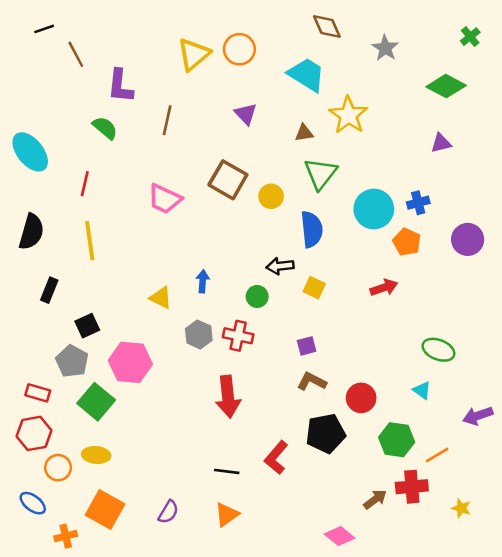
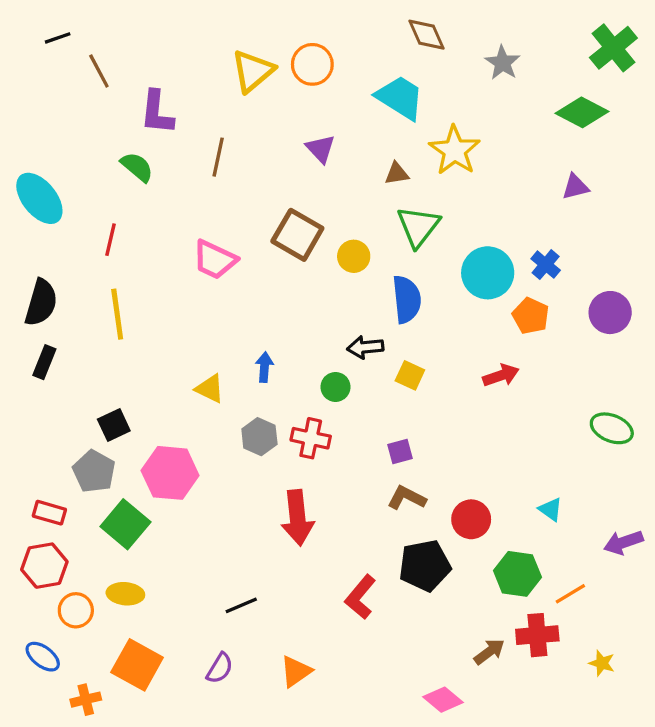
green cross: (470, 37) -> (613, 48), size x1.8
blue cross: (418, 203) -> (546, 265), turned -35
black rectangle: (49, 290) -> (44, 362), moved
green ellipse: (438, 350) -> (612, 428), moved
black line: (227, 471) -> (241, 605), moved, turned -30

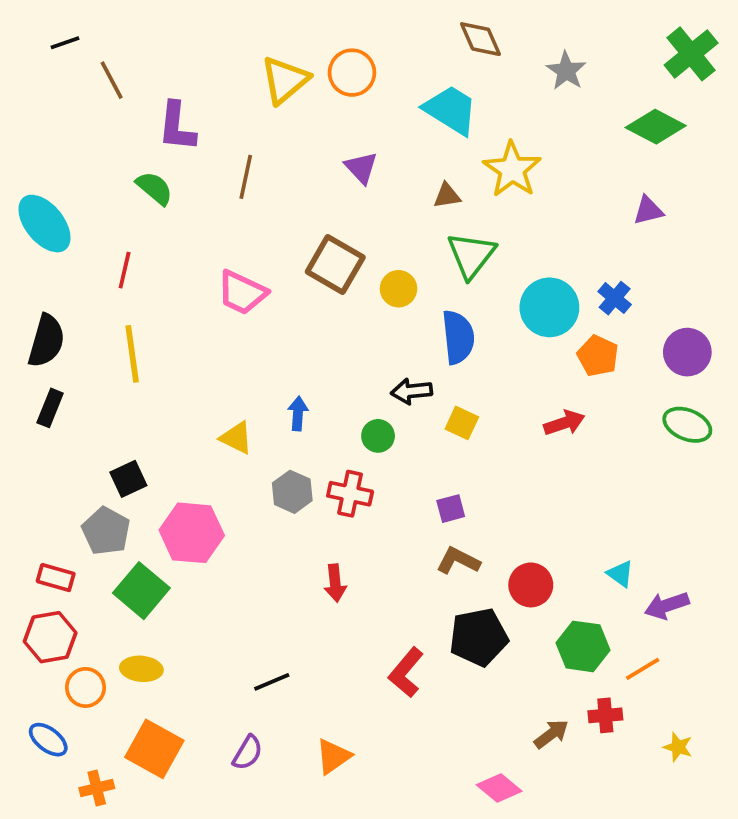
green ellipse: (612, 428) -> (687, 425), moved
red arrow: (297, 518) -> (335, 583), size x0.6
purple arrow: (623, 542) -> (667, 605), moved
red cross: (537, 635) -> (605, 715), size x0.7

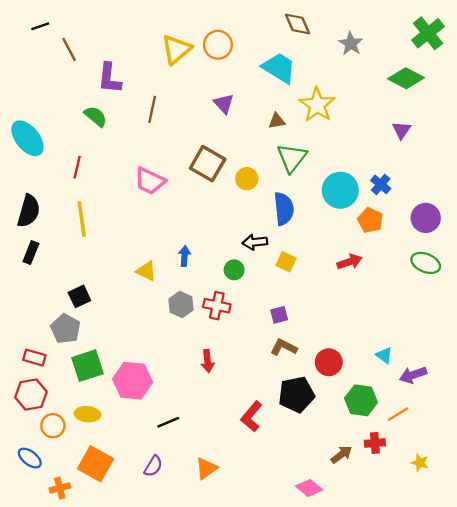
purple triangle: (648, 210) -> (401, 130), turned -42
pink hexagon: (192, 533) -> (133, 381), moved
green square: (141, 591) -> (87, 366), turned 32

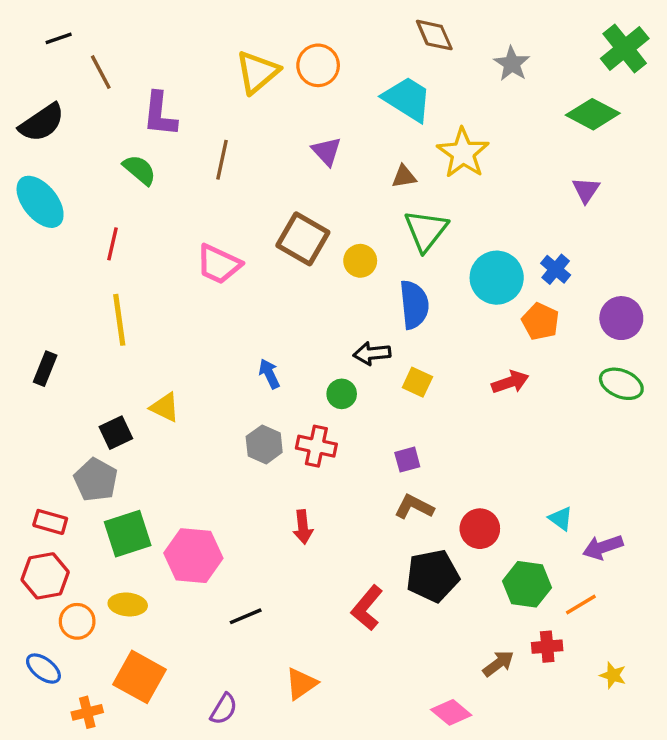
black semicircle: (29, 211) -> (42, 123), moved, turned 40
blue arrow: (184, 256) -> (269, 374), turned -30
yellow triangle: (146, 271) -> (165, 407), moved
purple semicircle: (153, 466) -> (224, 709), moved

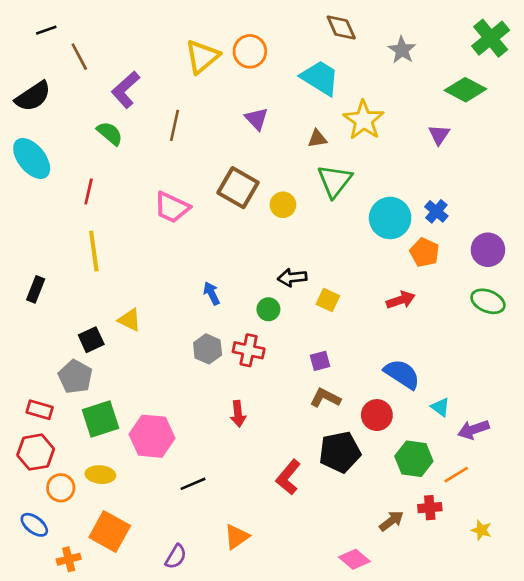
purple L-shape: (160, 114) -> (126, 90), turned 42
purple triangle: (586, 190) -> (439, 135), moved
blue semicircle: (414, 305) -> (402, 374), moved, turned -51

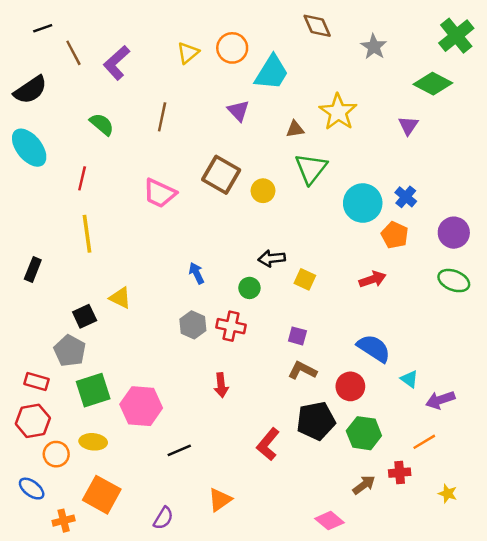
yellow triangle: (202, 57) -> (188, 53), size x0.7
cyan trapezoid: (320, 78) -> (272, 73), moved, turned 90
purple L-shape: (126, 90) -> (117, 63), moved
purple square: (320, 361) -> (297, 336), turned 30
green hexagon: (414, 459) -> (364, 433), moved

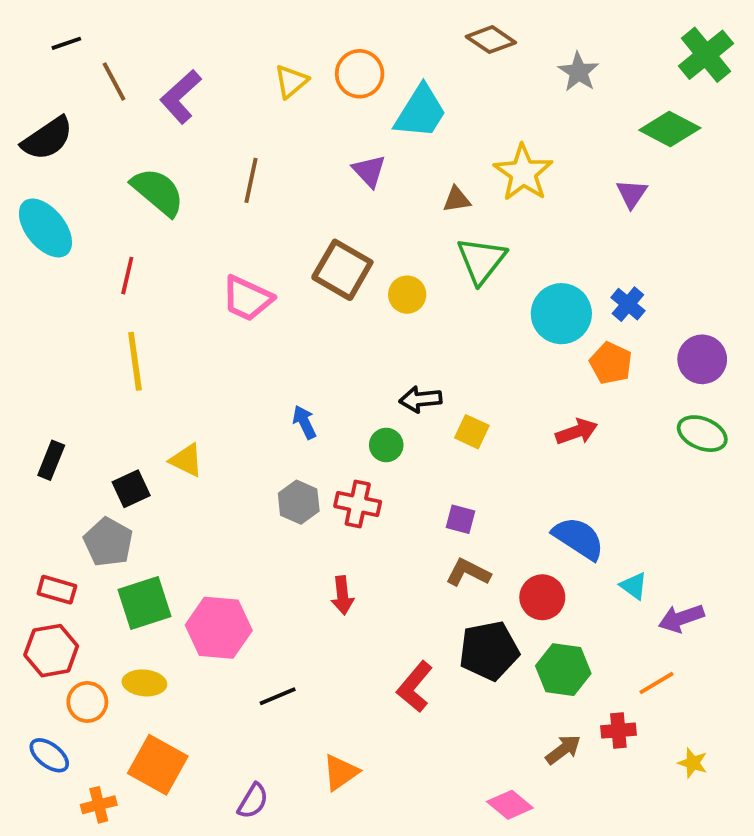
brown diamond: (317, 26) -> (491, 40), turned -32
green semicircle: (102, 124) -> (158, 192), size x1.4
black rectangle: (33, 269) -> (51, 460), moved

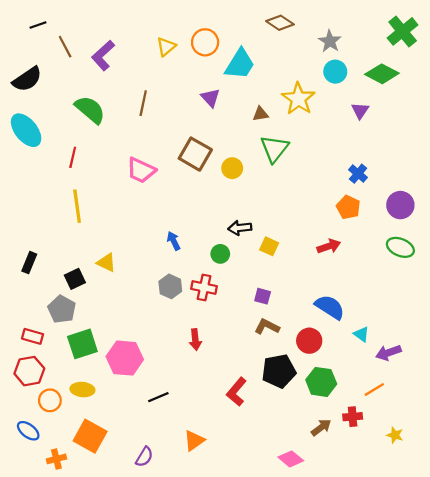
cyan circle: (561, 314) -> (335, 72), moved, size x0.7

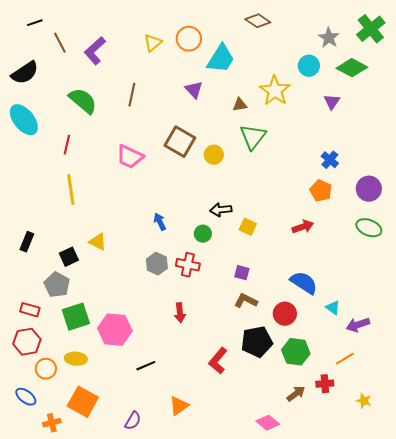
gray star: (330, 41) -> (329, 38), moved

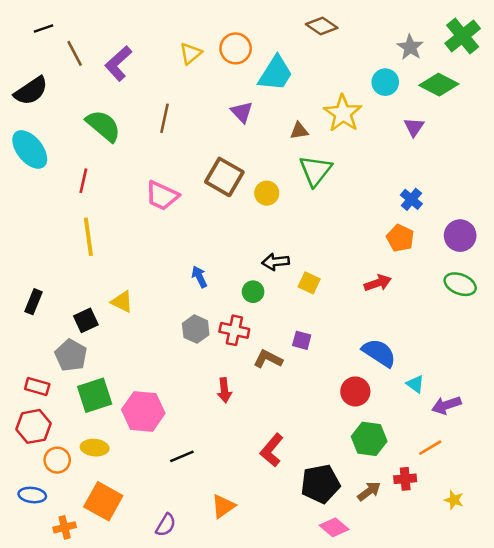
brown L-shape: (246, 301) -> (268, 359), moved
black pentagon: (257, 342) -> (320, 484), moved
blue ellipse: (26, 397) -> (32, 495), turned -30

